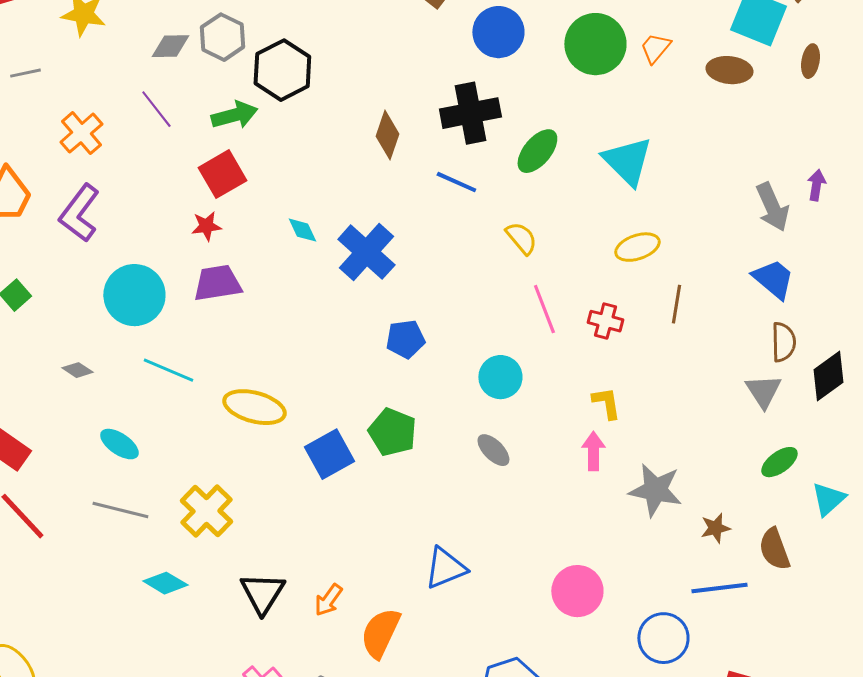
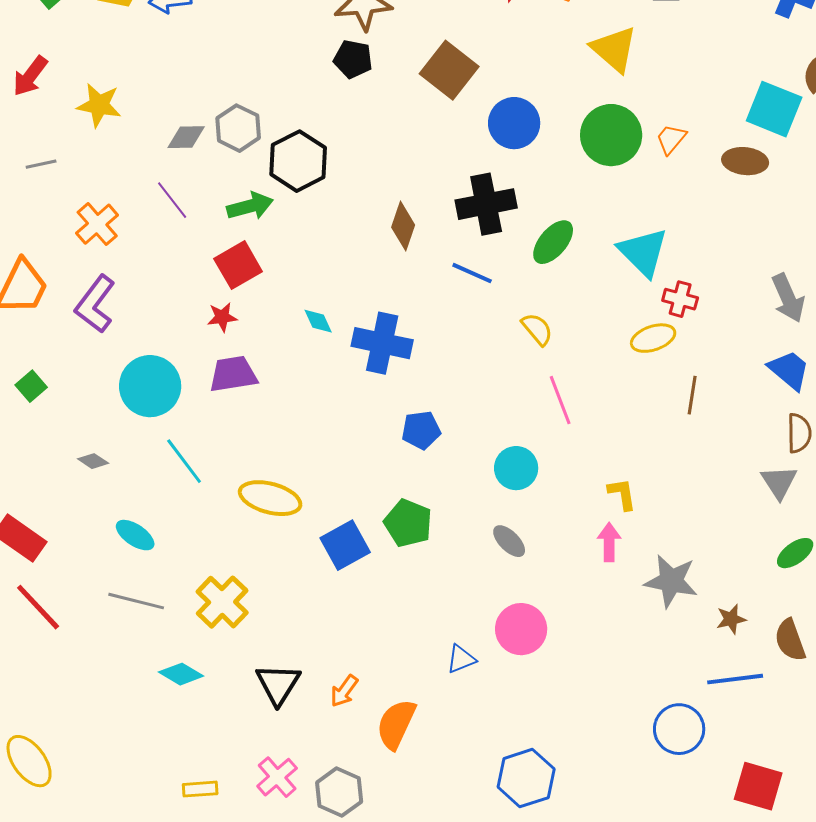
blue cross: (366, 252) -> (382, 343), turned -30
red cross: (605, 321) -> (680, 299), moved
cyan line: (168, 370) -> (184, 461), turned 30
blue triangle: (445, 568) -> (461, 659), size x0.7
pink circle: (577, 591) -> (521, 629), moved

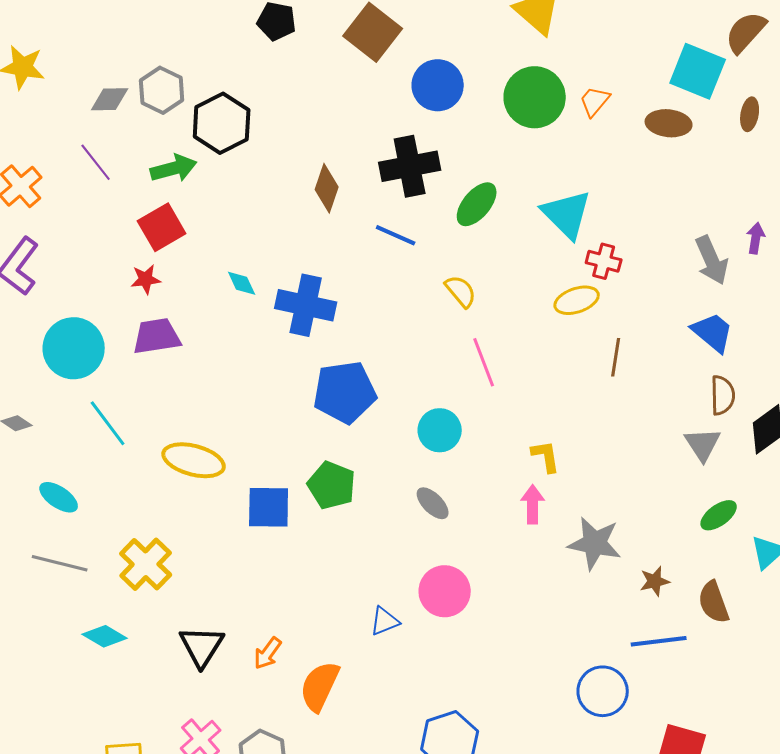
blue pentagon: (421, 430) -> (345, 392), size x1.6
blue square: (345, 545) -> (269, 507), turned 30

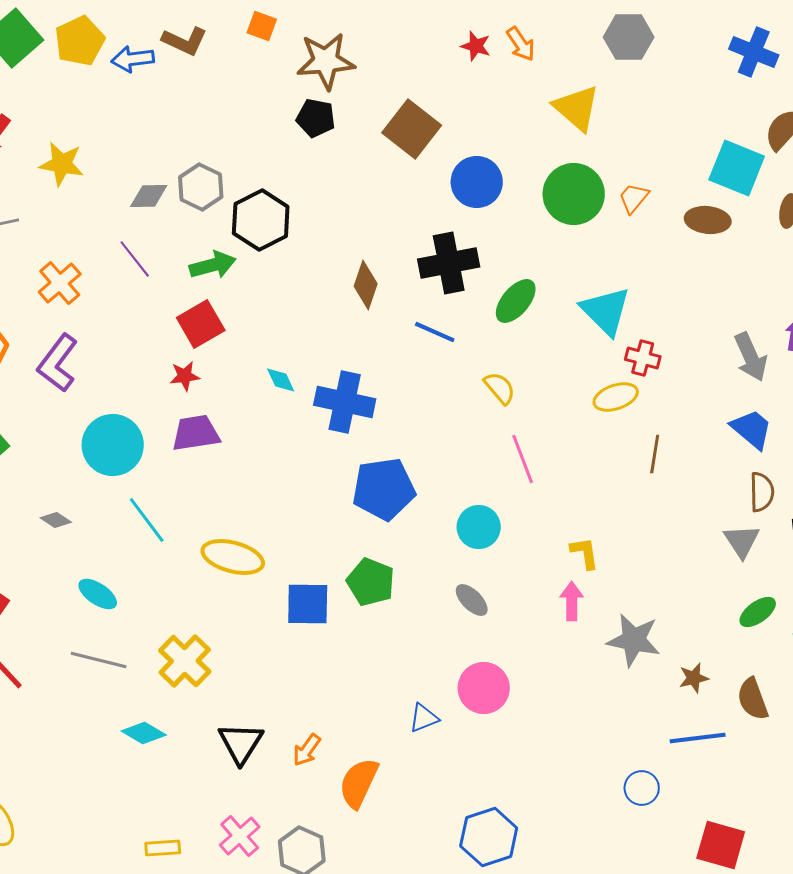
blue circle: (603, 691) -> (642, 788), size x0.7

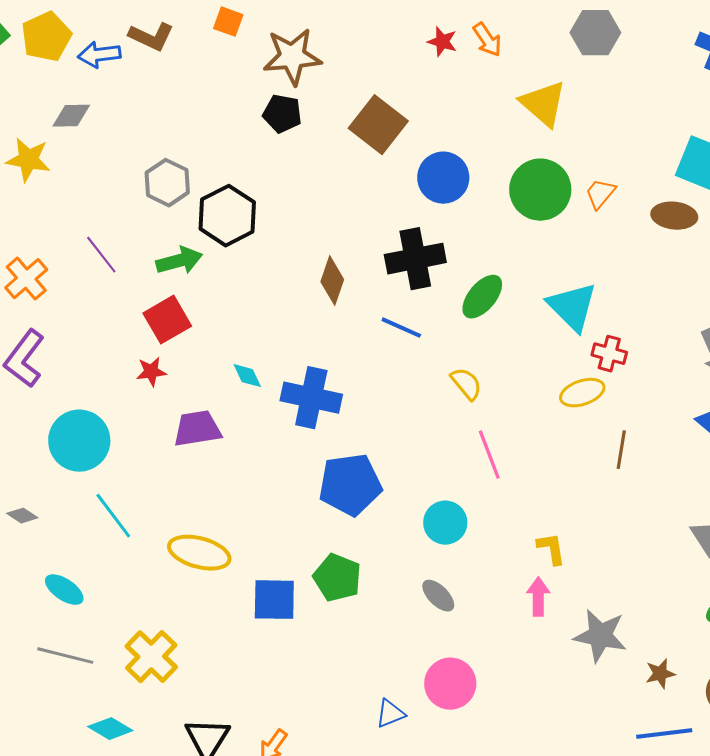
gray diamond: (149, 196) -> (71, 116), moved
purple trapezoid: (196, 433) -> (197, 429), moved

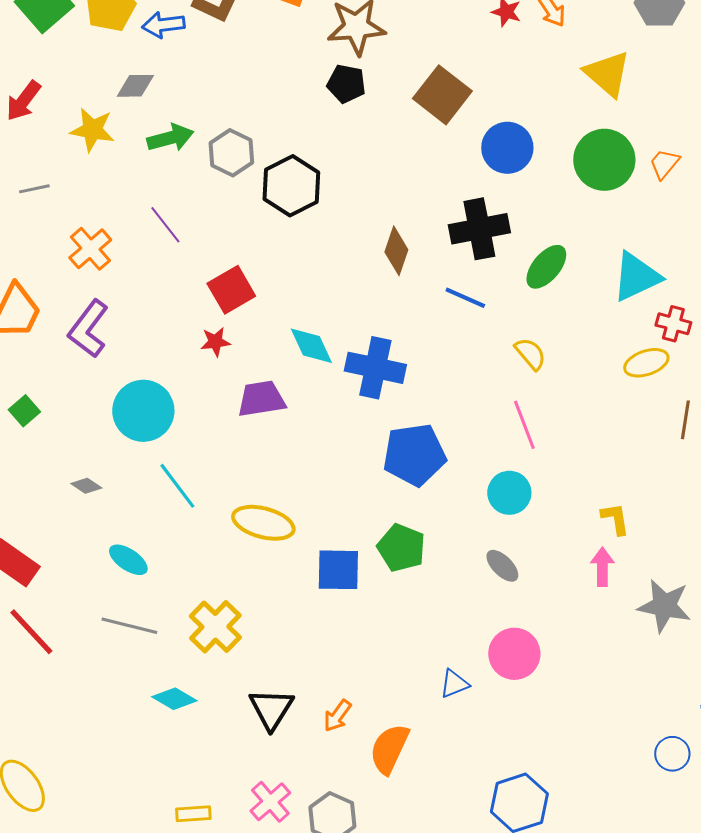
green arrow: (179, 261) -> (170, 138), moved
cyan triangle: (572, 307) -> (636, 277), turned 50
cyan diamond: (247, 376) -> (311, 346), size x1.5
pink line: (489, 455) -> (524, 425), moved

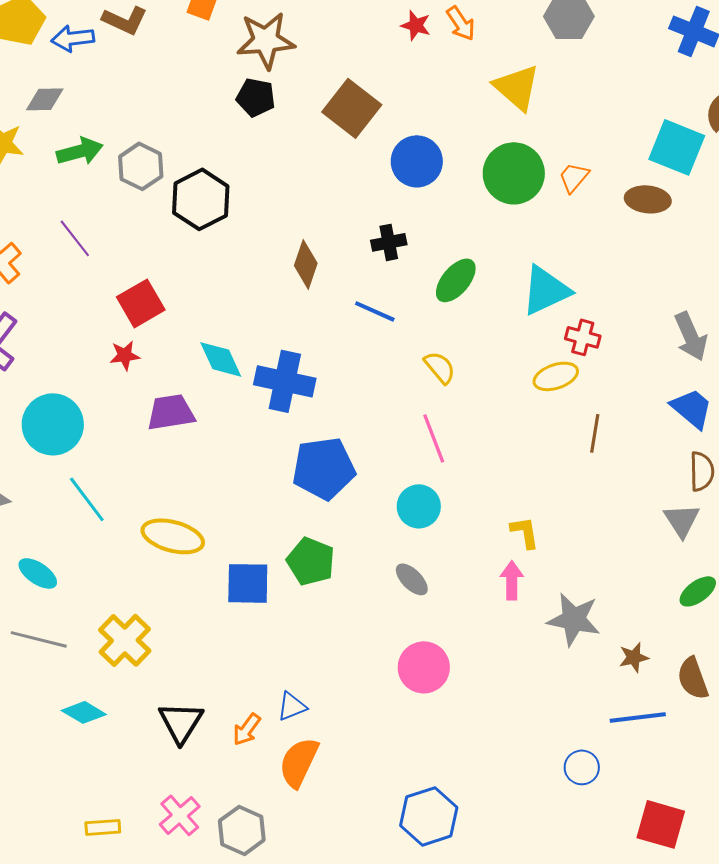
black cross: (479, 229) -> (389, 242), size x0.6
blue triangle: (454, 684) -> (292, 706), moved

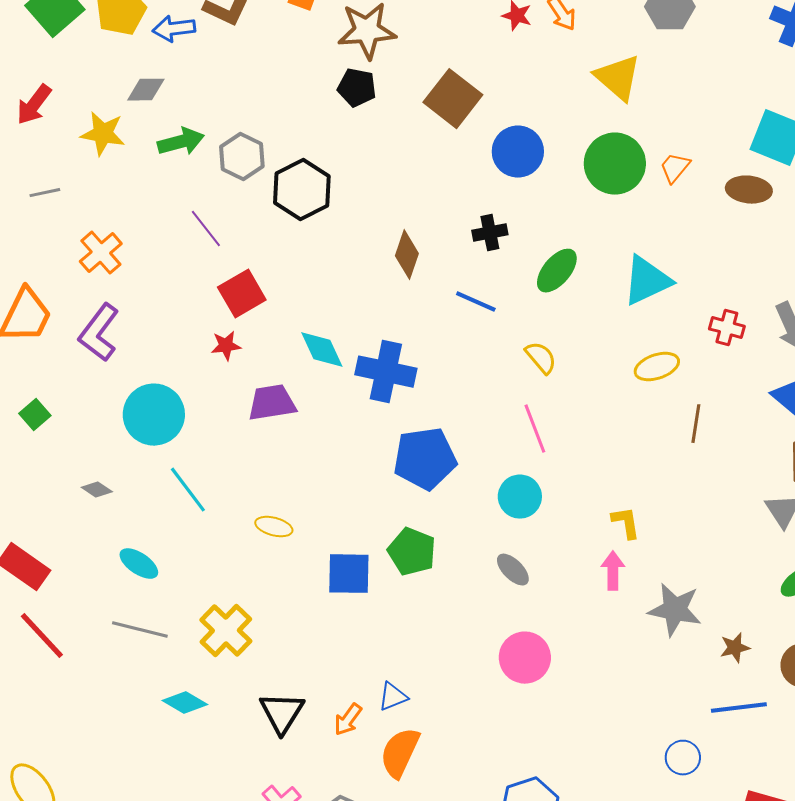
purple line: (75, 238) -> (206, 229), moved
red cross: (583, 337) -> (727, 328), moved
yellow ellipse: (173, 536) -> (274, 527), size x0.6

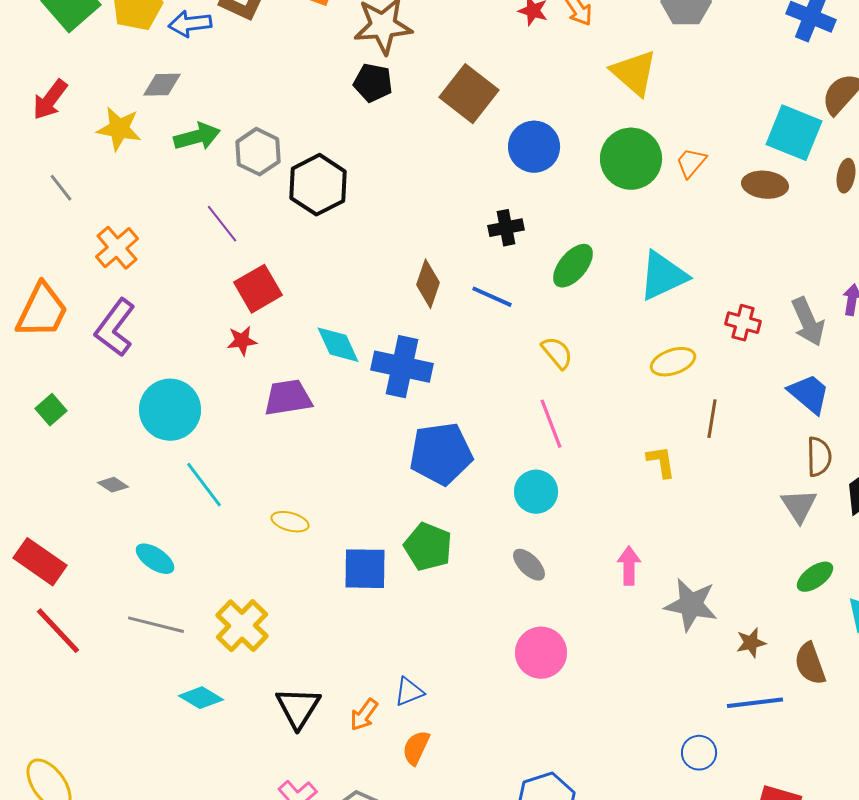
gray line: (45, 193) -> (61, 188), turned 64
brown diamond: (407, 255) -> (428, 284), moved
yellow L-shape: (626, 523) -> (661, 462), moved
orange semicircle: (400, 753) -> (416, 748), size x0.7

